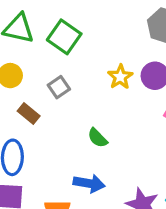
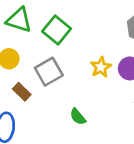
gray square: (59, 87) -> (49, 72), size x1.5

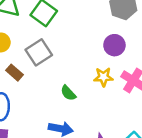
yellow star: (101, 67) -> (103, 77), moved, turned 30

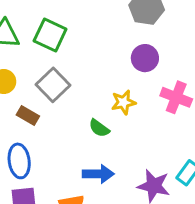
yellow star: (103, 77) -> (123, 102), moved

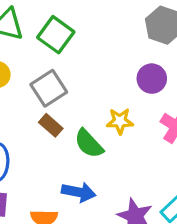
brown rectangle: (28, 116) -> (51, 125), moved
green semicircle: (99, 128) -> (89, 144), size x1.4

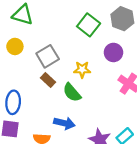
green square: (56, 35) -> (89, 25), moved
yellow star: (120, 121) -> (82, 70), moved

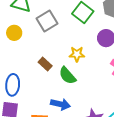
gray square: (48, 56) -> (47, 21), moved

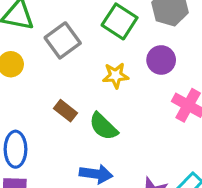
yellow star: (77, 54) -> (116, 75), moved

